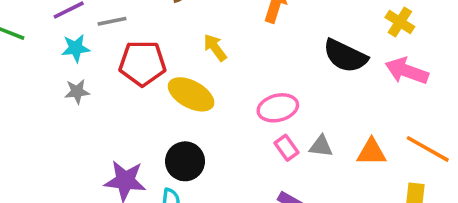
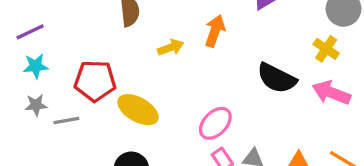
gray line: (112, 21) -> (66, 120), moved
yellow arrow: (215, 48) -> (171, 47), moved, turned 105
pink ellipse: (278, 108) -> (215, 123), turned -32

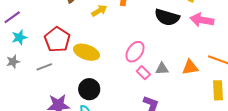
red pentagon: (95, 81) -> (57, 40), turned -30
gray star: (36, 105) -> (13, 62), moved

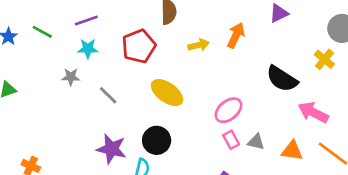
pink arrow: (202, 20) -> (313, 112), moved
red pentagon: (57, 40) -> (139, 46), moved
gray line: (44, 67) -> (108, 95), turned 49

